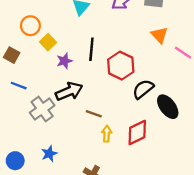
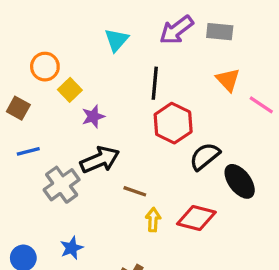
black line: (91, 49) -> (155, 83), moved
blue line: (19, 86) -> (28, 151), turned -35
red diamond: (137, 132) -> (196, 218), turned 40

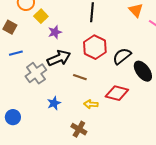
red hexagon: (173, 123) -> (95, 47), moved
yellow arrow: (153, 220) -> (91, 104), moved, turned -88
blue star: (72, 248) -> (54, 103), moved

